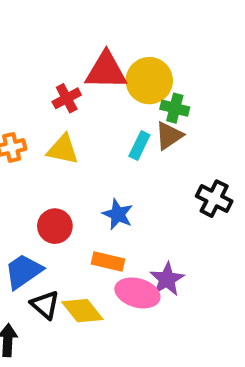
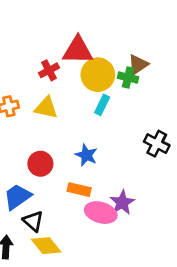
yellow circle: (149, 81) -> (98, 75), moved
brown triangle: (169, 136) -> (138, 65), moved
yellow diamond: (82, 311) -> (46, 246), moved

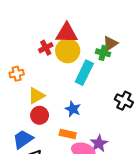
yellow circle: (98, 75) -> (68, 51), moved
cyan rectangle: (102, 105) -> (84, 73), size x1.6
yellow triangle: (46, 108) -> (36, 96), moved, turned -42

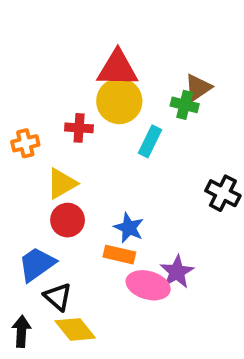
red cross: (46, 48) -> (79, 128), moved, turned 32
cyan rectangle: (84, 73) -> (150, 141), size x0.7
blue star: (73, 109) -> (129, 228), moved

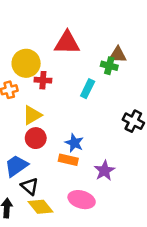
brown triangle: (198, 88) -> (118, 55), turned 36
yellow circle: (119, 101) -> (26, 63), moved
pink ellipse: (148, 285) -> (82, 200), moved

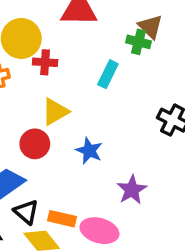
brown triangle: (118, 55) -> (150, 27), turned 42
yellow triangle: (32, 115) -> (55, 112), moved
orange rectangle: (68, 160) -> (62, 219), moved

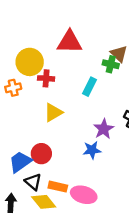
red circle: (35, 144) -> (41, 154), moved
blue star: (89, 151) -> (92, 150), moved, turned -30
purple star: (132, 190) -> (104, 129), moved

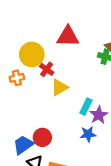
red cross: (46, 78) -> (47, 69), turned 32
cyan rectangle: (90, 87) -> (86, 107), moved
yellow triangle: (53, 112) -> (59, 87), moved

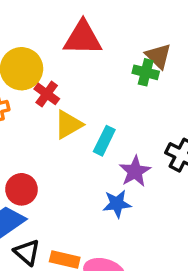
cyan rectangle: (86, 107) -> (104, 141), moved
red circle: (42, 137) -> (22, 189), moved

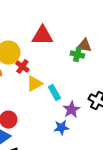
brown triangle: (158, 56) -> (84, 46), turned -35
cyan rectangle: (104, 141) -> (54, 93), turned -56

